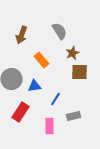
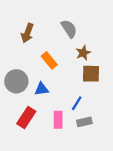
blue line: (55, 99) -> (77, 103), moved
pink rectangle: (49, 126) -> (58, 120), moved

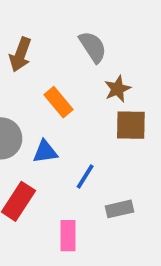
blue line: (77, 103) -> (85, 177), moved
pink rectangle: (58, 120) -> (68, 236), moved

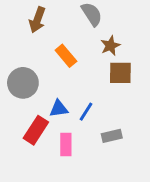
blue triangle: (45, 152) -> (59, 109), moved
pink rectangle: (68, 236) -> (66, 145), moved

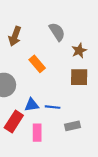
brown star: (110, 46) -> (79, 51), moved
blue line: (86, 112) -> (53, 107), turned 64

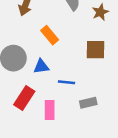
brown star: (79, 51) -> (100, 12), moved
blue triangle: (32, 105) -> (41, 67), moved

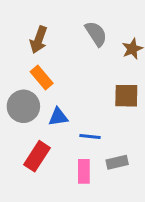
orange rectangle: (50, 35) -> (42, 78), moved
pink rectangle: (50, 110) -> (84, 171), moved

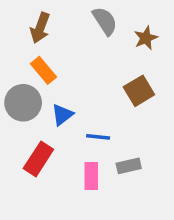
brown square: (126, 96) -> (139, 91), turned -32
blue triangle: (58, 117) -> (62, 115), turned -30

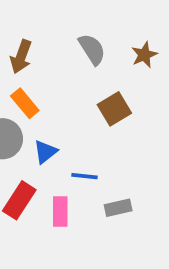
brown star: (146, 38) -> (144, 55), moved
brown square: (139, 91) -> (114, 109), moved
pink rectangle: (91, 176) -> (60, 212), moved

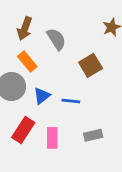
gray semicircle: (92, 49) -> (56, 39), moved
blue line: (85, 176) -> (71, 101), moved

